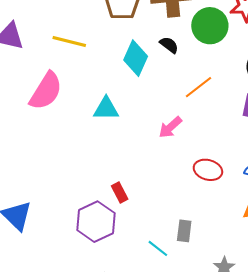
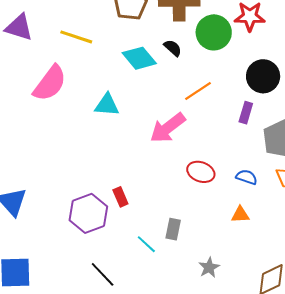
cyan diamond: (136, 58) -> (139, 58), turned -68
pink arrow: (170, 127) -> (168, 128), size x1.5
red rectangle: (120, 193) -> (120, 197), moved

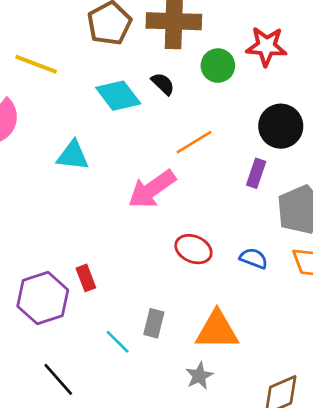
green circle: (214, 32) -> (218, 66), size x0.7
orange triangle: (240, 215) -> (217, 330), moved, size x1.8

